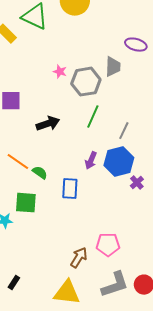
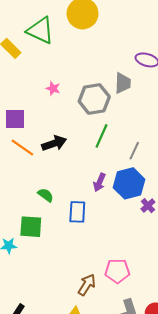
pink star: (60, 72) -> (53, 88), moved
orange line: (18, 162) -> (22, 148), moved

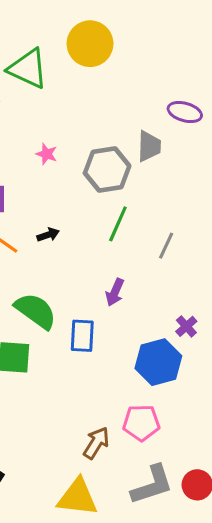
black arrow: (54, 143) -> (48, 235), size x0.6
blue hexagon: (129, 183) -> (158, 362), moved
green semicircle: (46, 195) -> (36, 311), size x1.8

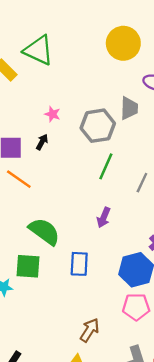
yellow circle: (90, 44) -> (123, 43), moved
black arrow: (48, 235) -> (42, 142), moved, turned -42
blue rectangle: (82, 336) -> (79, 264), moved
pink pentagon: (141, 423) -> (136, 307), moved

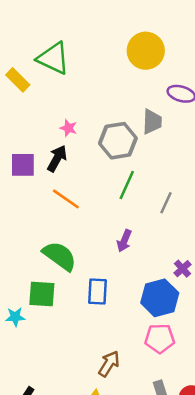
black arrow: (42, 142) -> (57, 158), size x1.5
orange line: (19, 179) -> (66, 199), moved

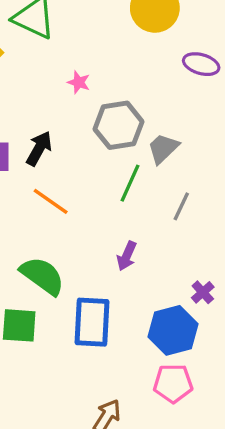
gray trapezoid: (152, 122) -> (163, 148), moved, turned -136
pink star: (68, 128) -> (79, 82), moved
blue rectangle: (98, 292) -> (92, 322), size x1.4

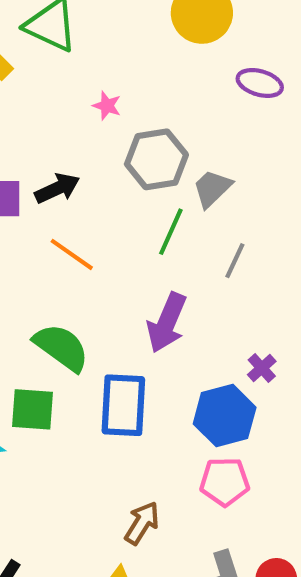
black arrow: (39, 148) -> (57, 188), turned 36
purple arrow: (127, 256) -> (167, 323), size x1.6

